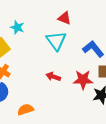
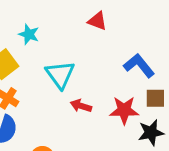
cyan triangle: (56, 41) -> (60, 75), moved

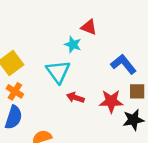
cyan star: (29, 34) -> (73, 44), moved

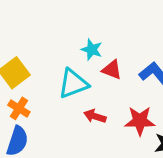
red triangle: (89, 27) -> (112, 70), moved
cyan triangle: (58, 72) -> (73, 84), turned 45

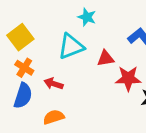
red triangle: (112, 70) -> (106, 58), moved, turned -30
red arrow: (95, 116) -> (54, 84), moved

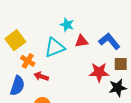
red triangle: (106, 58) -> (81, 41), moved
orange cross: (24, 68) -> (28, 61), moved

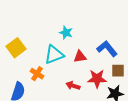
red triangle: (81, 41) -> (80, 57), moved
orange cross: (28, 61) -> (37, 74), moved
red arrow: (41, 76) -> (73, 86), moved

